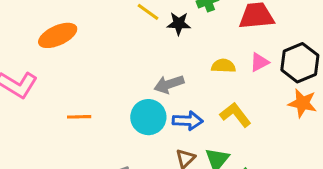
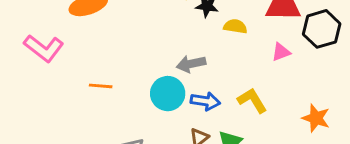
black hexagon: (300, 63) -> (322, 29), moved
yellow semicircle: (223, 66) -> (235, 26), moved
orange star: (302, 103) -> (316, 118), moved

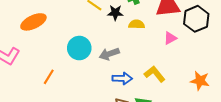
orange line: (101, 86) -> (49, 77), turned -56
cyan circle: (168, 94) -> (79, 48), moved

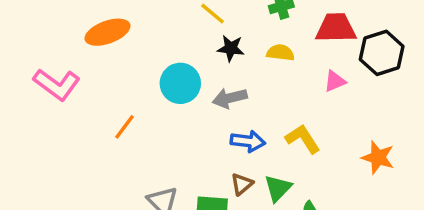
black star: (115, 13) -> (231, 48), moved

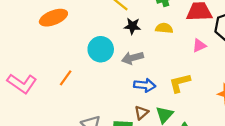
pink L-shape: (57, 84) -> (22, 83), moved
yellow L-shape: (303, 139) -> (180, 83), turned -70

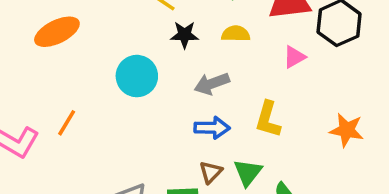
gray arrow: (132, 58) -> (212, 84), moved
orange line: (66, 78) -> (67, 123), moved
yellow L-shape: (180, 83) -> (268, 119), turned -55

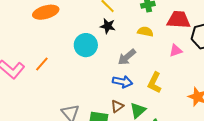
black star: (185, 35) -> (108, 26), moved
gray arrow: (212, 84) -> (127, 57), turned -30

